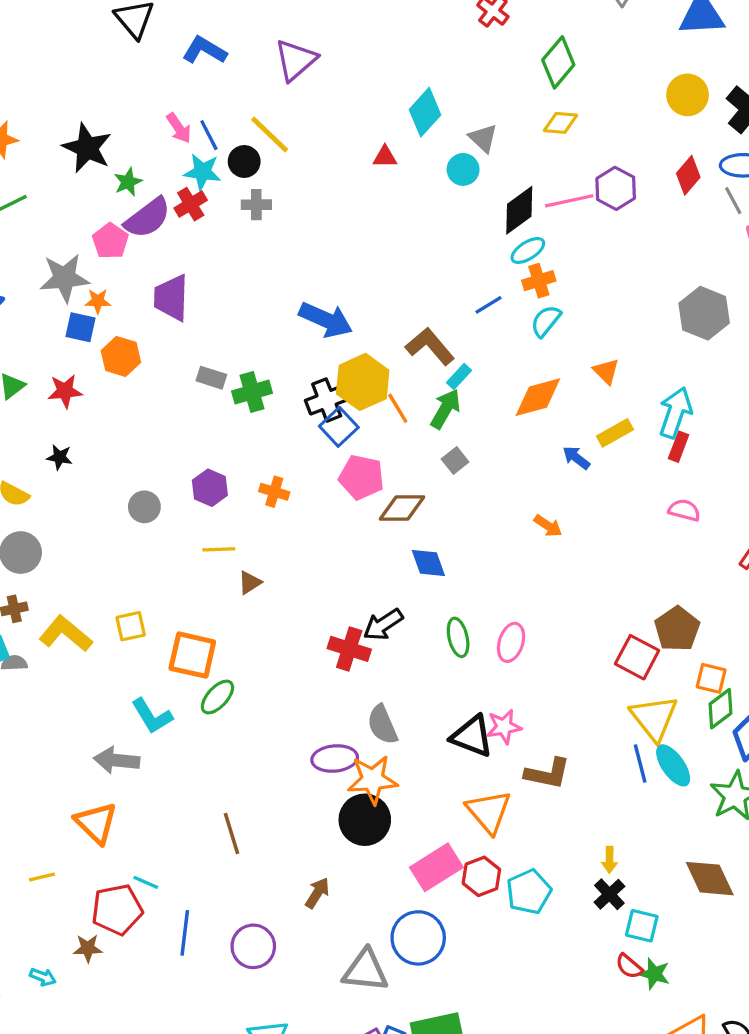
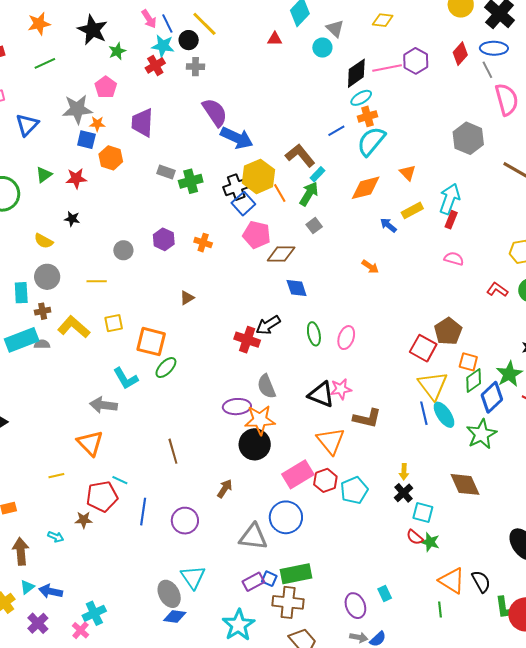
purple semicircle: (148, 218) -> (215, 112), moved, turned -88
cyan semicircle: (546, 321) -> (371, 141), size x1.5
yellow line: (219, 549) -> (97, 281), moved

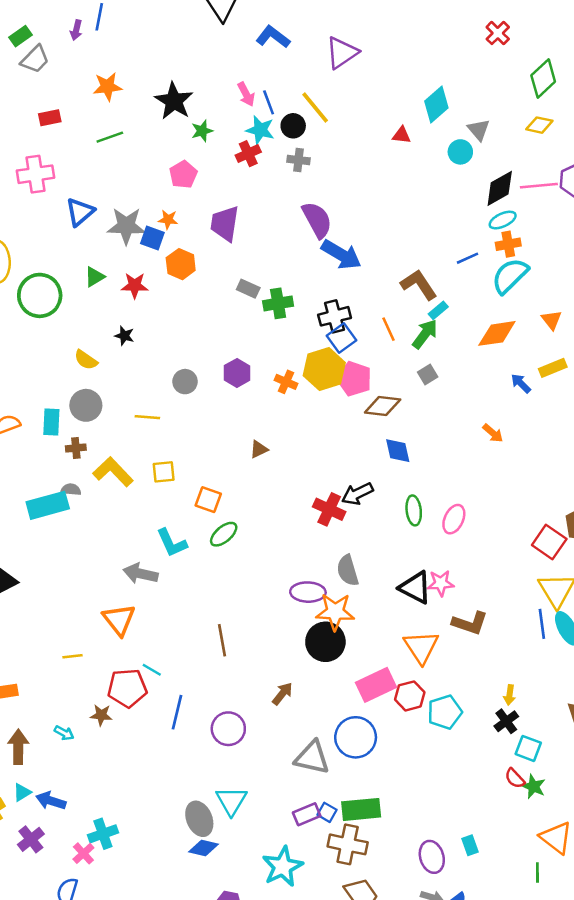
gray star: (77, 109) -> (126, 226), moved
yellow hexagon: (258, 176) -> (324, 369), moved
cyan rectangle: (22, 340) -> (48, 505), moved
orange square: (151, 342) -> (208, 500), size x0.7

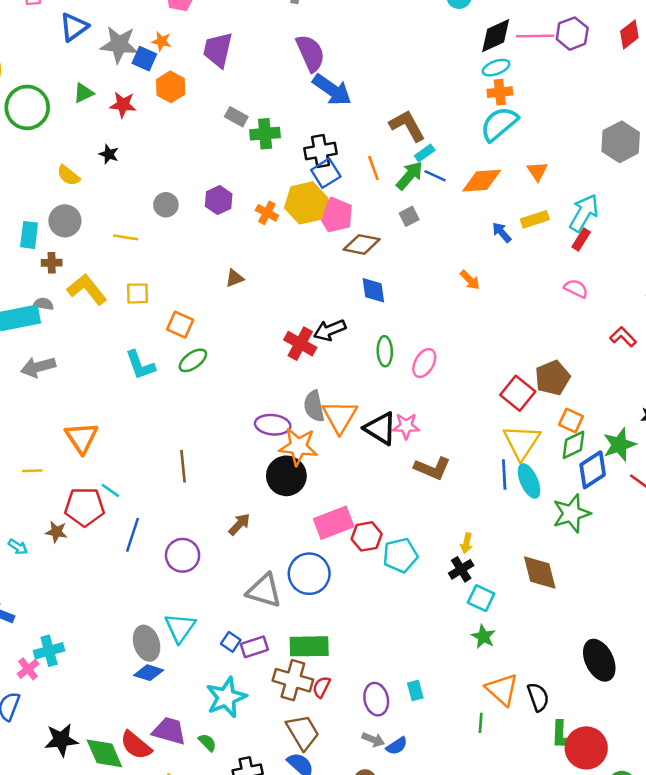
blue line: (467, 258) -> (435, 176), moved, turned 45
gray arrow: (141, 574) -> (38, 367), moved, turned -32
orange triangle: (421, 647) -> (340, 417), moved
red semicircle: (515, 778) -> (321, 687), moved, turned 65
blue square: (327, 812) -> (231, 642), moved

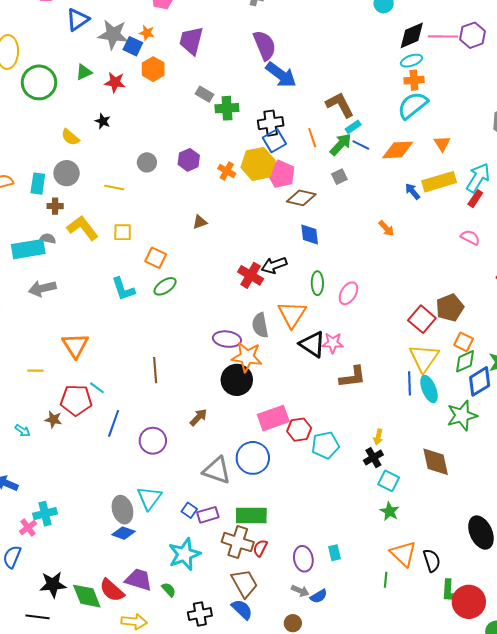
yellow rectangle: (535, 219) -> (439, 182), size x1.5
orange triangle: (340, 417) -> (292, 314), moved
brown L-shape: (432, 468) -> (353, 377), turned -32

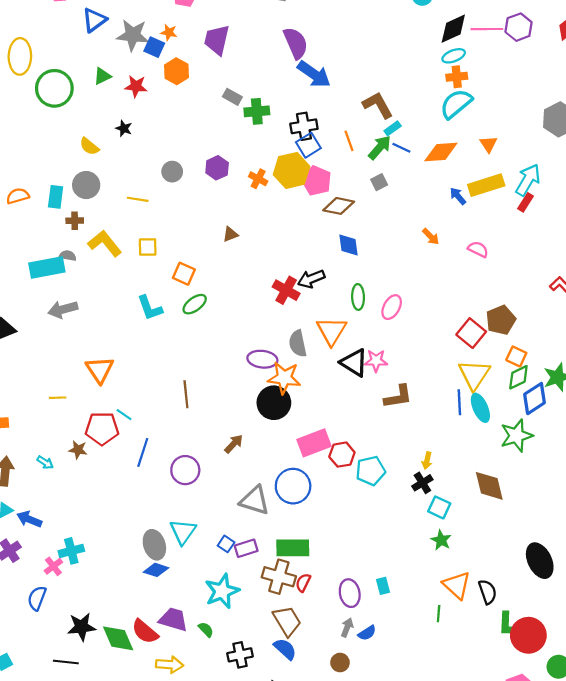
pink semicircle: (470, 237) -> (478, 249), moved
gray arrow: (300, 591) -> (347, 628), turned -90

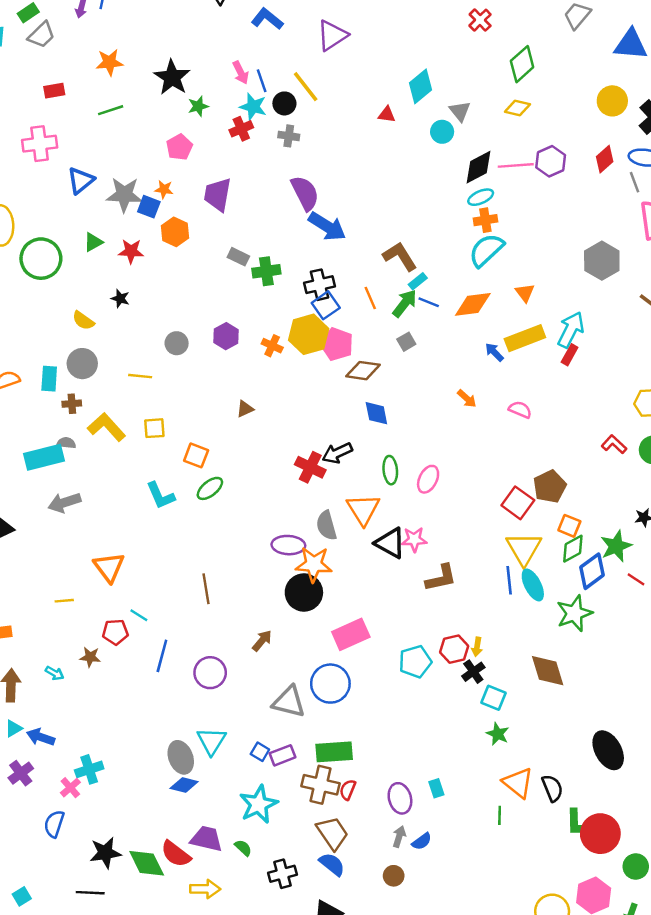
red pentagon: (102, 429) -> (115, 632), size x0.7
red hexagon: (342, 455) -> (454, 649), moved

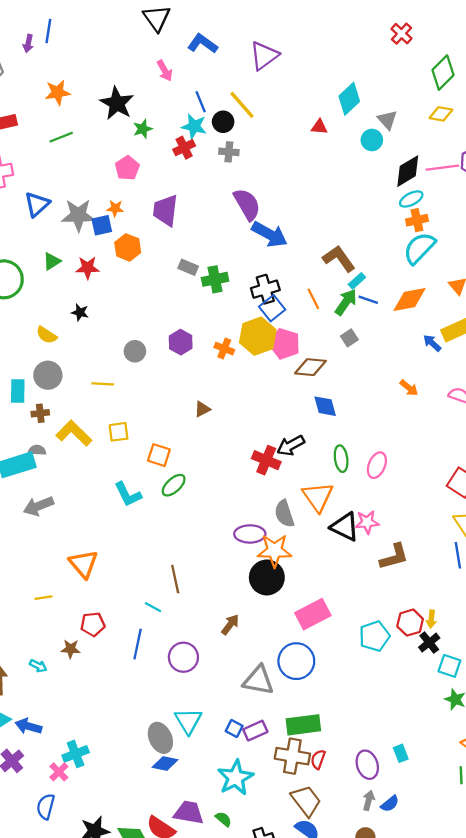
pink arrow: (241, 73) -> (165, 71), moved
blue square: (149, 207) -> (102, 225), turned -30
cyan line: (139, 615) -> (153, 607), moved

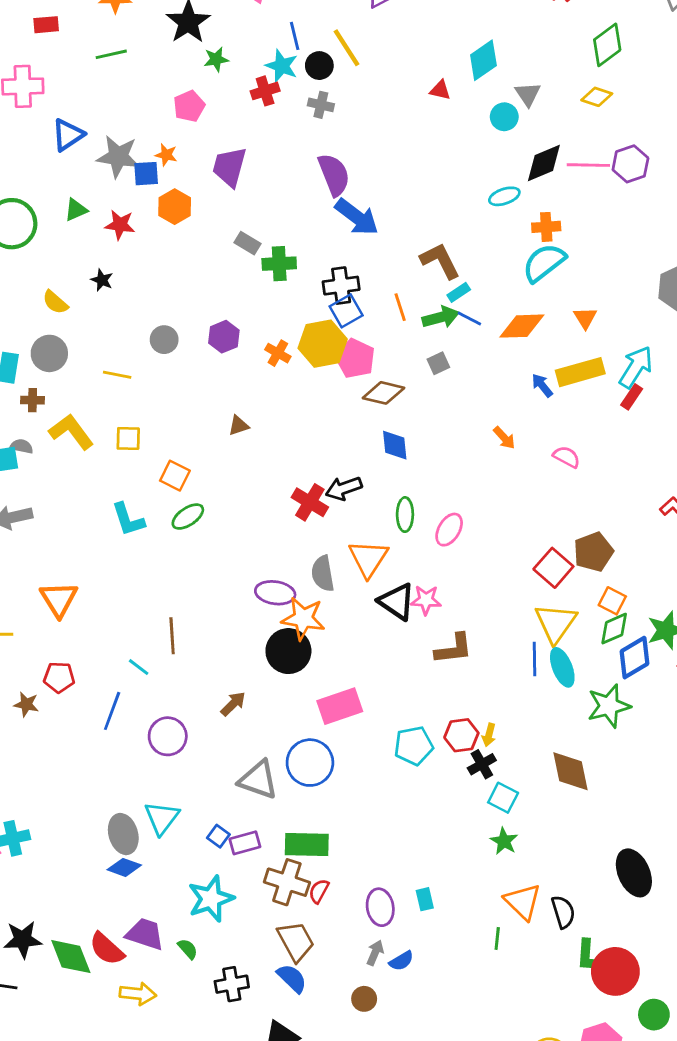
cyan ellipse: (411, 199) -> (504, 196), moved
green arrow: (346, 302) -> (441, 317), turned 32

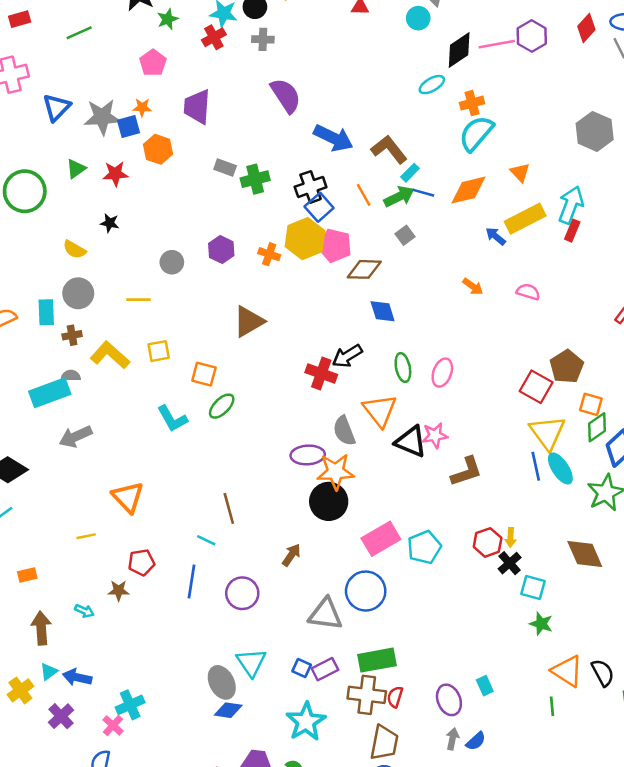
blue arrow: (357, 217) -> (333, 138), moved
brown triangle: (239, 426) -> (249, 321), size x1.8
cyan pentagon: (414, 746) -> (424, 547), moved
brown trapezoid: (296, 941) -> (384, 743), turned 51

